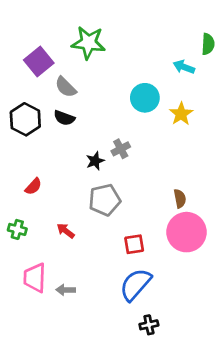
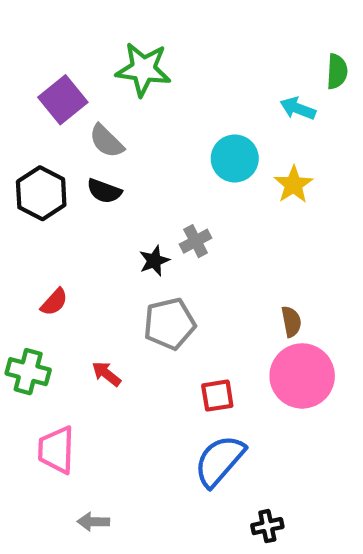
green cross: (17, 229) -> (28, 372), size x1.4
gray arrow: (66, 290) -> (93, 522), moved
black cross: (149, 325) -> (267, 526), moved

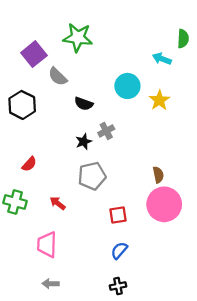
black semicircle: (104, 191) -> (84, 104), moved
pink trapezoid: (56, 450) -> (47, 245), moved
blue semicircle: (219, 461) -> (119, 251), size x0.6
black cross: (267, 526) -> (118, 286), moved

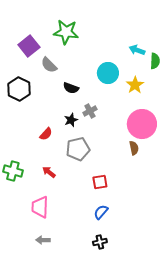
green semicircle: (183, 39) -> (155, 61), moved
red semicircle: (29, 164) -> (46, 134), moved
pink circle: (164, 204) -> (142, 124), moved

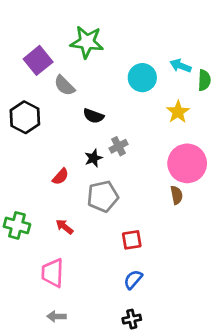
cyan circle: (108, 73) -> (142, 78), moved

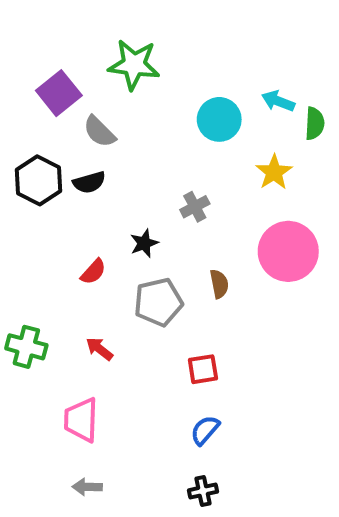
black semicircle: (93, 116) -> (89, 182), moved, turned -36
gray cross: (119, 146) -> (195, 207), moved
brown semicircle: (177, 195) -> (219, 284), moved

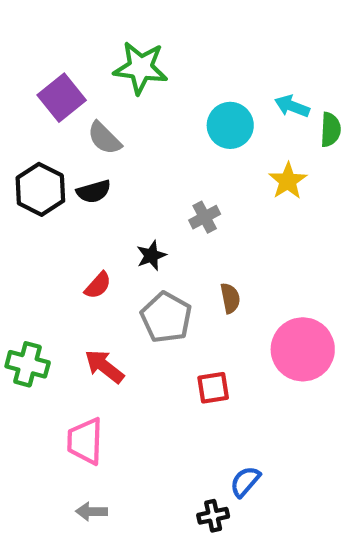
pink circle: (288, 251) -> (303, 349), moved
gray pentagon: (158, 302) -> (166, 317), turned -30
red arrow: (99, 349) -> (104, 366), size x1.4
blue semicircle: (205, 430) -> (245, 482), moved

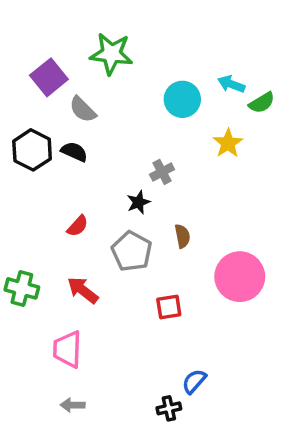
green semicircle: (330, 130) -> (262, 103), turned 56
black semicircle: (94, 192) -> (74, 152), turned -140
black star: (151, 256) -> (138, 202), moved

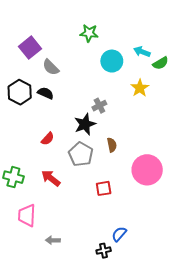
green star: (111, 54) -> (89, 33), moved, size x0.7
black star: (138, 202) -> (85, 124), size x1.5
pink trapezoid: (67, 349) -> (27, 215), moved
gray arrow: (73, 405) -> (53, 240), moved

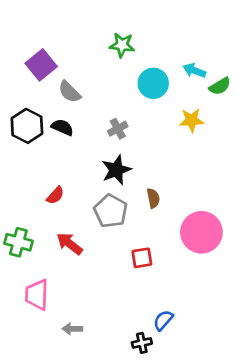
yellow star: (140, 88) -> (192, 120), turned 30
gray cross: (99, 106) -> (118, 129), moved
red semicircle: (48, 139) -> (55, 195), moved

